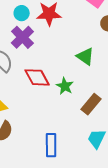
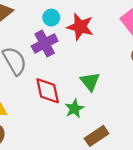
green triangle: (85, 56) -> (90, 82), moved

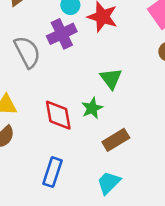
red diamond: (48, 91) -> (58, 115), moved

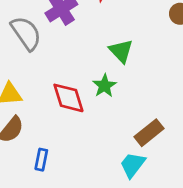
brown rectangle: (116, 140) -> (149, 133), moved
blue rectangle: (52, 172) -> (41, 160), moved, size x0.7

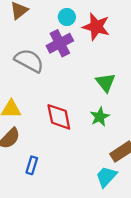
gray semicircle: (26, 33) -> (29, 61), turned -32
green star: (105, 86) -> (100, 117), moved

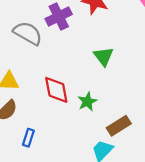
green star: (100, 117) -> (87, 102), moved

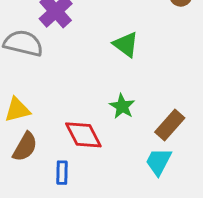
red diamond: (56, 90) -> (83, 135), moved

